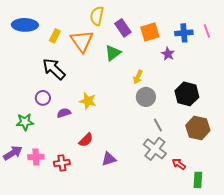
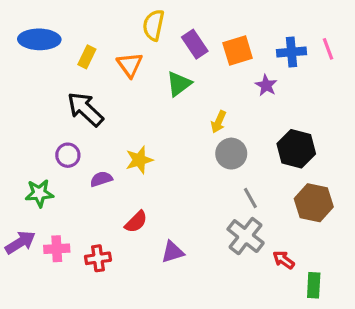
orange triangle: (82, 41) -> (130, 65), size x0.7
yellow star: (88, 101) -> (139, 160), turned -30

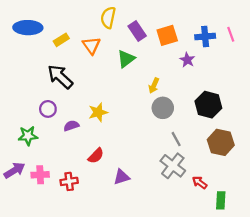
yellow rectangle: (87, 57) -> (61, 40), turned 32

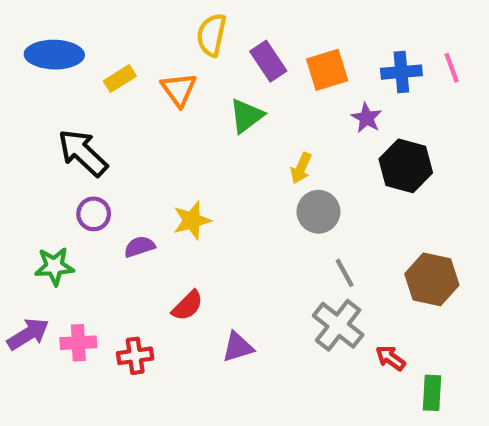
black arrow: (60, 77) -> (83, 153), moved
black hexagon: (208, 105) -> (406, 166), moved

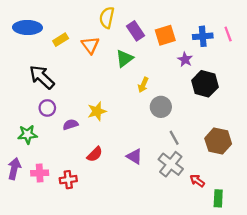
yellow arrow: (301, 168) -> (143, 85), moved
purple arrow: (28, 334) -> (14, 169), turned -45
purple triangle: (238, 347) -> (134, 156), moved, turned 49

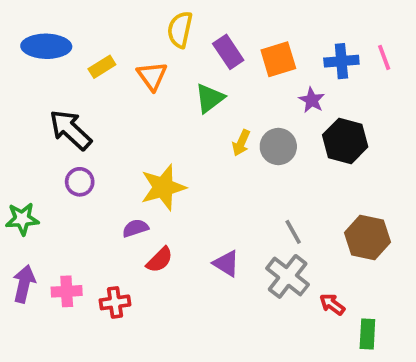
gray circle: (161, 107) -> (278, 147), moved
yellow star: (97, 111) -> (163, 187), size x1.4
purple semicircle: (70, 124) -> (135, 228), moved
green star: (27, 134) -> (22, 219), moved

